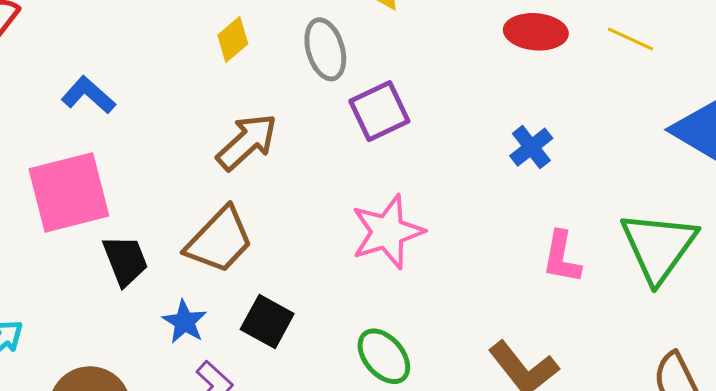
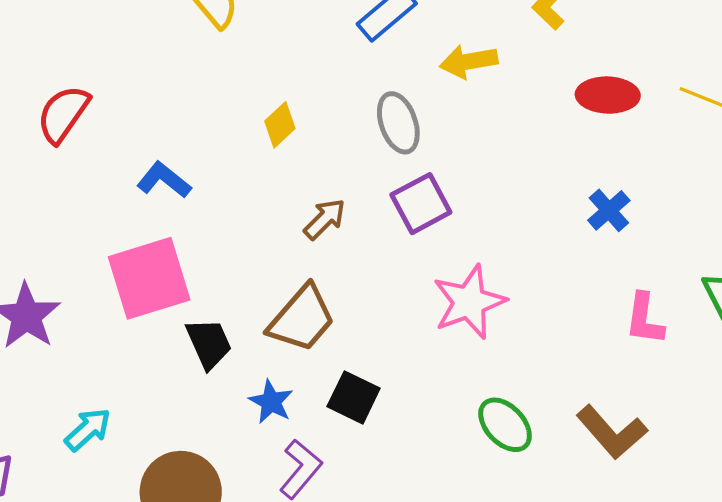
yellow diamond: (233, 39) -> (280, 125), moved
purple square: (379, 111) -> (421, 204), moved
brown arrow: (247, 142) -> (325, 219), size x0.7
green ellipse: (384, 356) -> (505, 425), moved

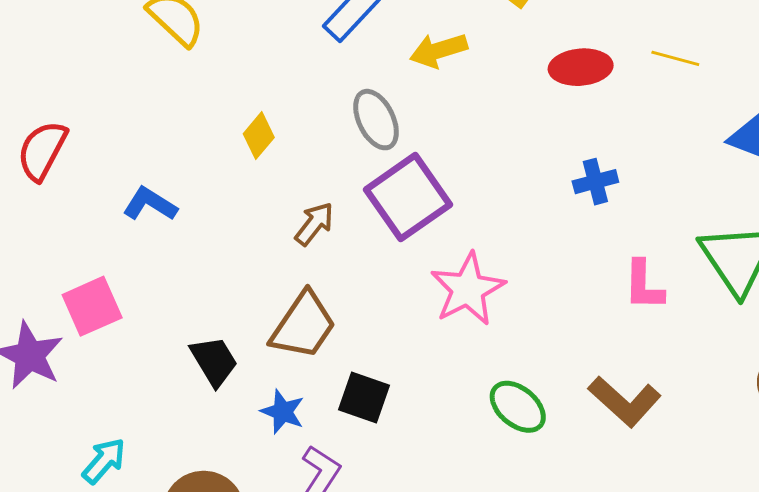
purple square: (421, 204) -> (408, 197), size x1.4
blue cross: (609, 210) -> (595, 182), turned 33
pink square: (149, 278) -> (92, 306), moved, size x0.7

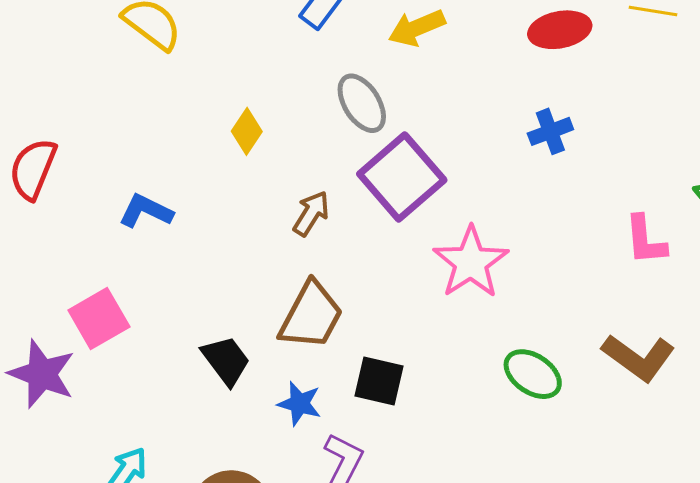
blue cross: (595, 182) -> (550, 131), moved

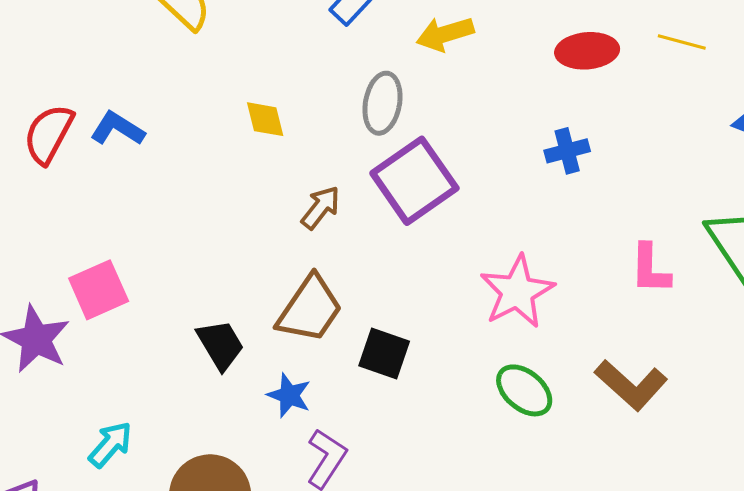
gray ellipse: (362, 103) -> (382, 103), turned 36
yellow diamond: (247, 131) -> (265, 119), turned -54
blue L-shape: (146, 211) -> (117, 129), moved
pink star: (471, 262) -> (517, 292), moved
black square: (379, 381) -> (384, 353), moved

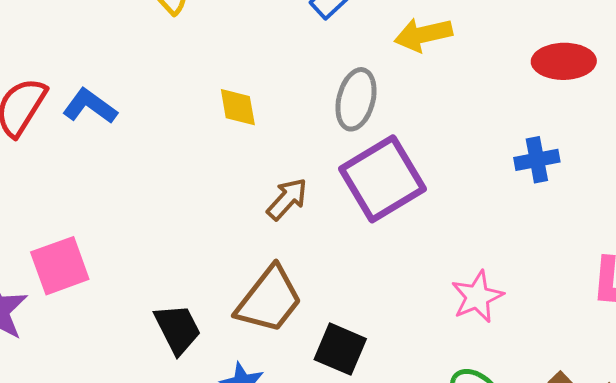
pink star: (517, 292) -> (477, 297), size x0.7

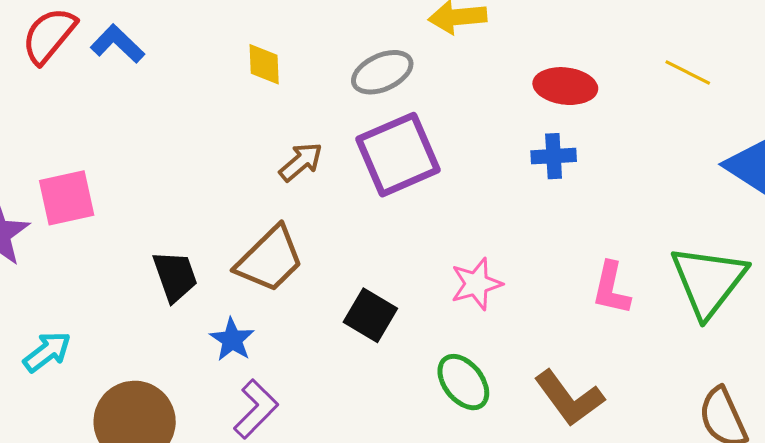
red ellipse: (564, 61) -> (565, 86), moved
gray ellipse: (356, 99) -> (382, 72), turned 44
black square: (340, 349) -> (370, 315), moved

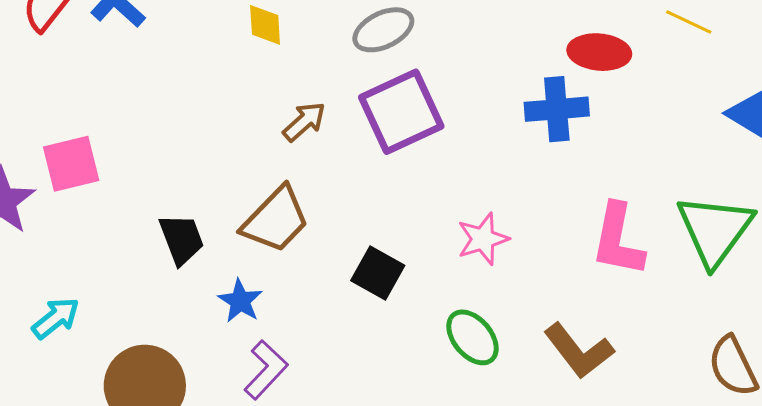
red ellipse: (565, 86) -> (599, 52), moved
blue cross: (554, 156) -> (557, 109), size x1.4
pink L-shape: (611, 288) -> (618, 240), size x1.4

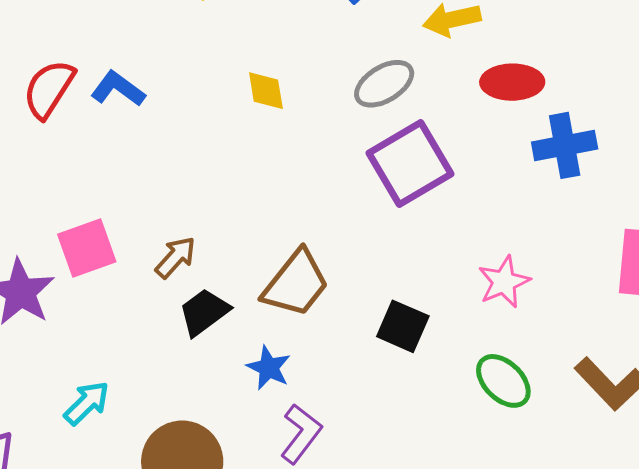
red ellipse: (599, 52) -> (512, 82), moved
brown arrow: (304, 122) -> (176, 257), moved
black trapezoid: (182, 239) -> (204, 312), turned -100

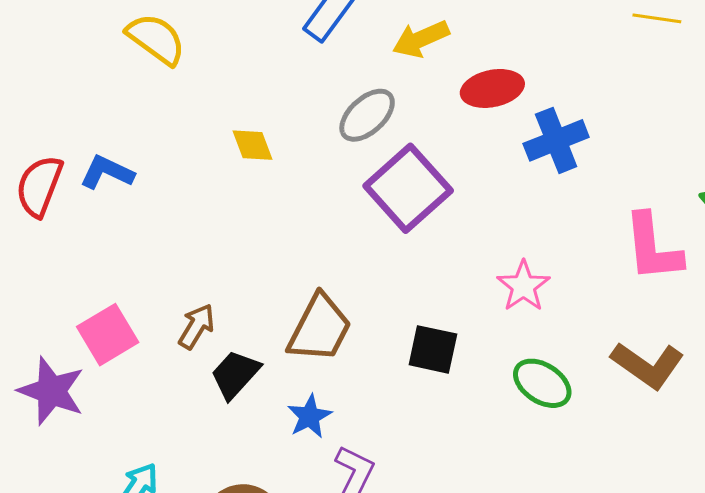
blue star: (269, 368) -> (309, 416), turned 30

